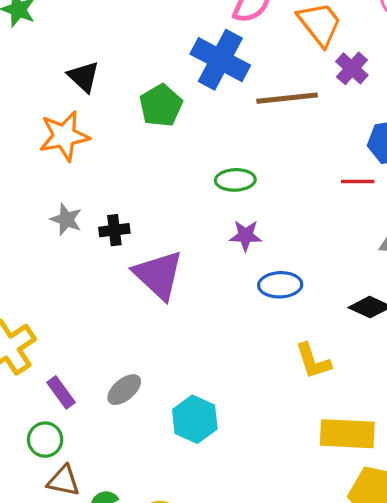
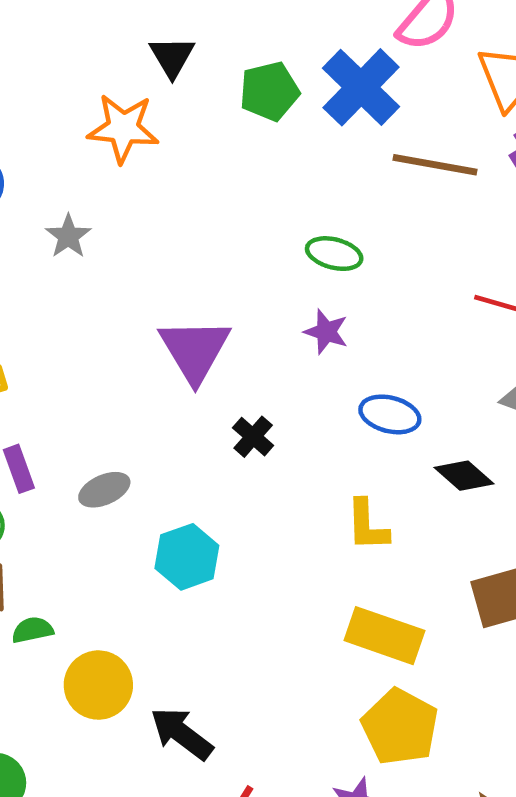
green pentagon: (161, 106) -> (269, 91), moved
gray star: (66, 219) -> (68, 236), moved
black cross: (114, 230) -> (253, 437), moved, turned 32
blue ellipse: (280, 285) -> (390, 414), moved

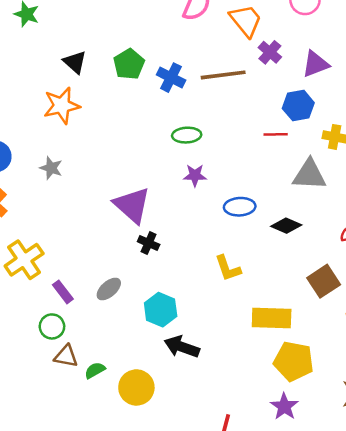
blue cross: (361, 87) -> (171, 78), moved, size x0.7
black cross: (253, 437) -> (149, 243), moved
yellow L-shape: (367, 525) -> (228, 268), moved
black arrow: (182, 734) -> (182, 347), moved

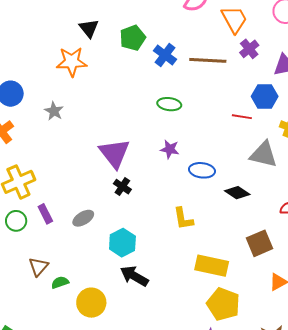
purple star: (195, 175) -> (170, 149), moved
green circle: (52, 326) -> (16, 221), moved
brown triangle: (66, 356) -> (39, 267), turned 50

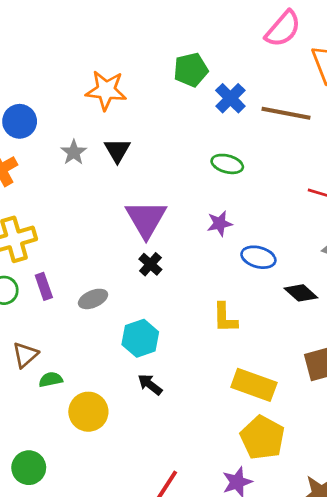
black triangle: (89, 28) -> (117, 150), moved
purple star: (170, 149) -> (220, 223), turned -30
black arrow: (134, 276) -> (150, 384), size x0.7

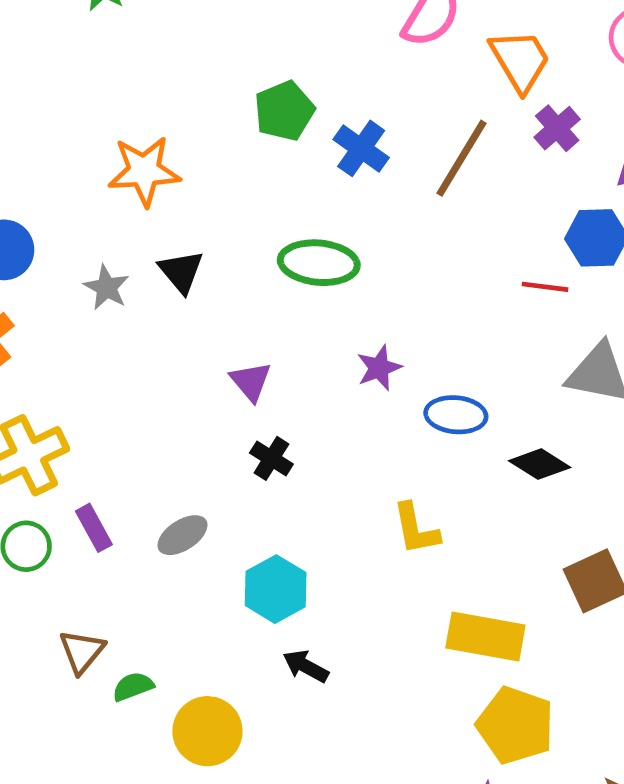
brown line: (286, 113) -> (461, 158), turned -60
green ellipse: (227, 164) -> (319, 263), moved, size x1.4
purple triangle: (146, 219) -> (251, 381), size x0.6

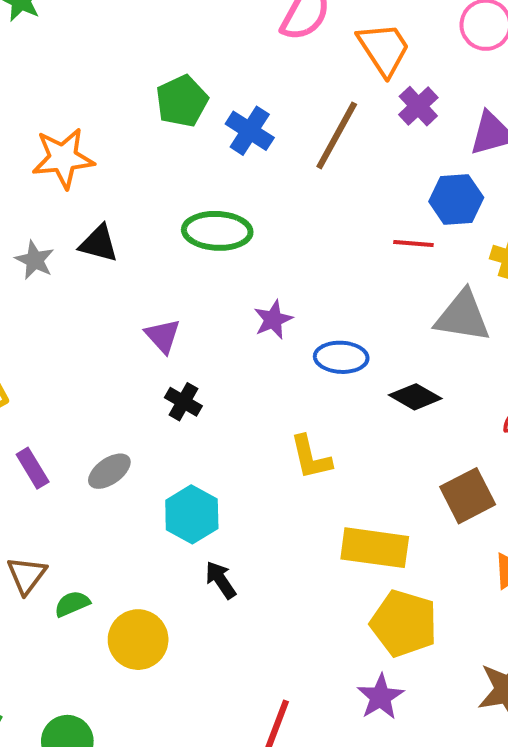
black triangle: (181, 271) -> (99, 244), turned -33
black arrow: (306, 666) -> (221, 580), turned 30

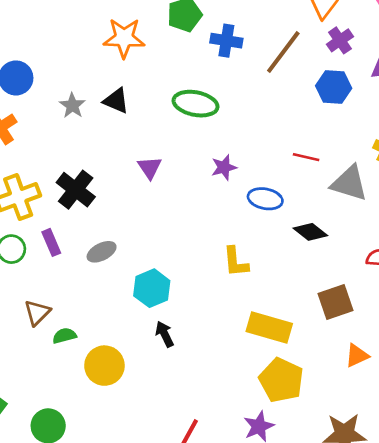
blue cross: (250, 131) -> (226, 41), turned -32
orange star: (63, 158) -> (124, 38), moved
blue hexagon: (456, 199) -> (334, 87), moved
red line: (413, 244) -> (306, 157), moved
black cross: (183, 402) -> (76, 190), moved, size x1.6

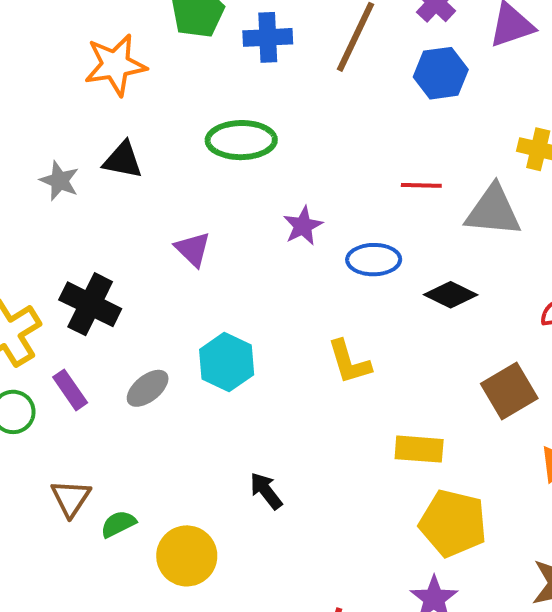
cyan hexagon: (152, 288) -> (227, 362), moved
yellow rectangle: (269, 328) -> (419, 449), size x0.7

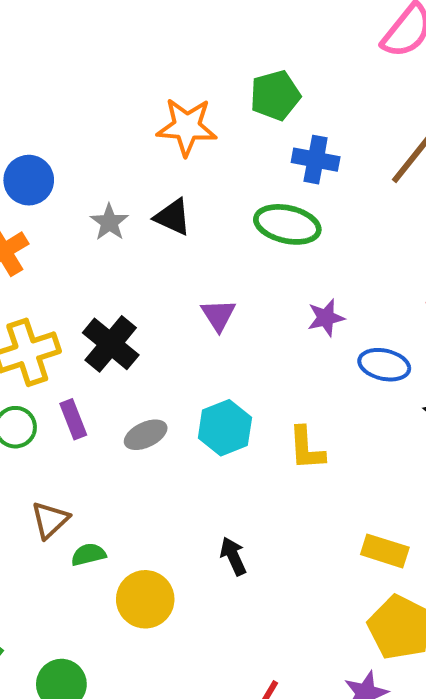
blue cross: (268, 37) -> (316, 160), moved
yellow L-shape: (349, 362) -> (306, 448), moved

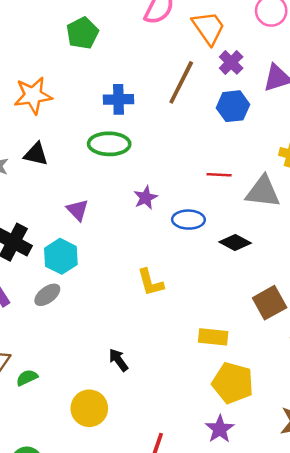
green pentagon: (275, 95) -> (82, 33), moved
cyan hexagon: (225, 428) -> (61, 256), moved
yellow circle: (145, 599) -> (89, 408), moved

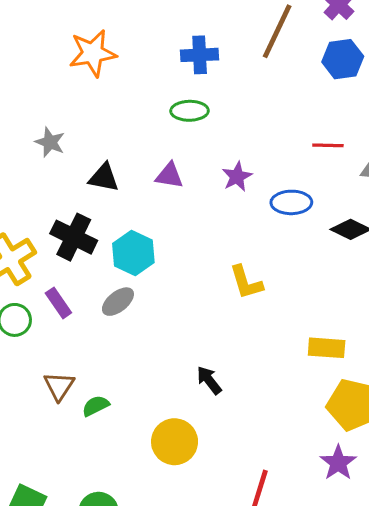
green ellipse: (109, 144) -> (190, 111), size x0.7
black triangle: (36, 154) -> (104, 178), moved
purple triangle: (78, 210) -> (169, 176), moved, turned -35

